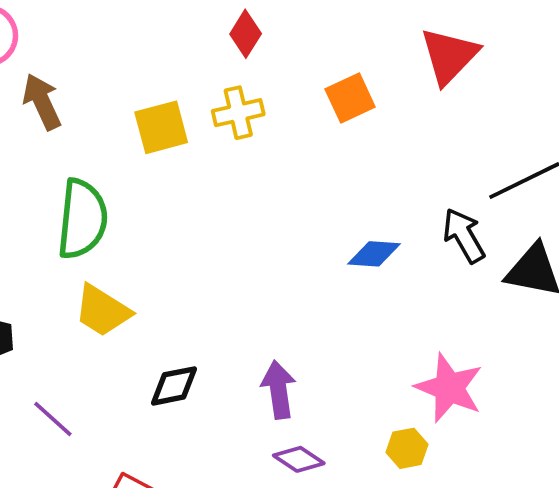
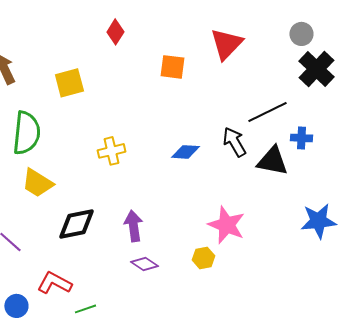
orange square: (350, 98) -> (172, 67), turned 32
yellow cross: (238, 113) -> (111, 151), moved
black diamond: (174, 386) -> (76, 224), size x1.4

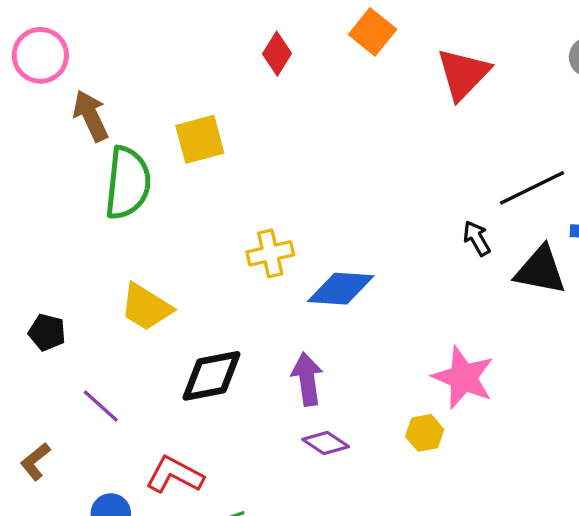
orange square: (172, 67) -> (373, 32), moved, turned 32
green semicircle: (26, 133) -> (128, 183), moved
black arrow: (234, 142) -> (477, 238), size x0.7
blue diamond: (185, 152) -> (341, 289), moved, size x1.4

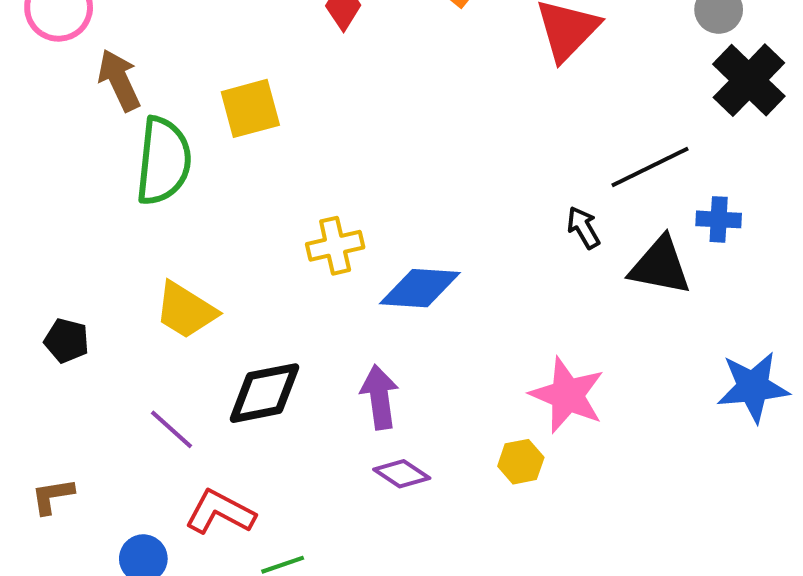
purple line: (101, 406) -> (172, 429), moved
brown L-shape: (35, 461) -> (52, 496), turned 30

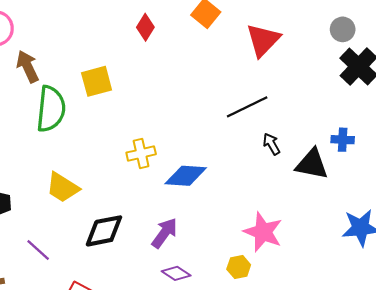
black line: (650, 167) -> (247, 107), moved
purple arrow: (379, 397) -> (164, 233), turned 44
purple line: (172, 429) -> (38, 250), moved

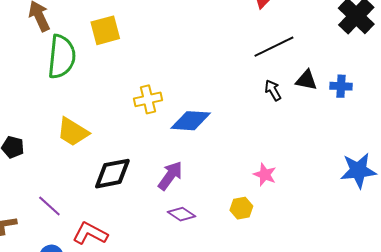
black line: (247, 107) -> (274, 47), moved
black triangle: (312, 164) -> (306, 80), moved, size x0.7
pink star: (263, 232) -> (265, 175), size x0.6
purple line: (38, 250) -> (49, 206), moved

